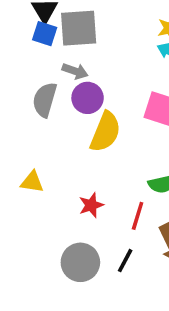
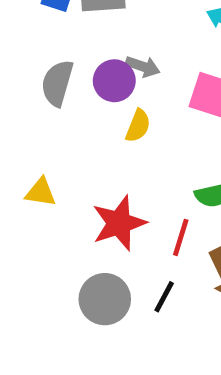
gray arrow: (75, 71) -> (143, 66), moved
yellow semicircle: (105, 132) -> (138, 126), size x0.6
red star: (91, 205) -> (119, 223), size x1.6

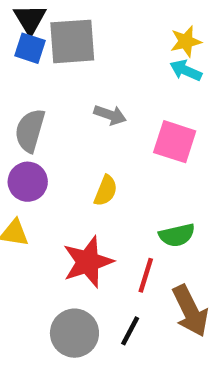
purple circle: (114, 81) -> (28, 182), moved
yellow semicircle: (138, 126) -> (106, 191), moved

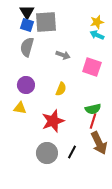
gray semicircle: (30, 131) -> (27, 47), moved
red line: (146, 275) -> (93, 121), moved

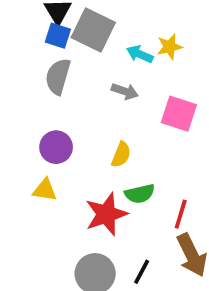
gray square: (46, 22) -> (93, 30), turned 30
yellow star: (97, 22) -> (169, 47), moved
cyan arrow: (97, 35) -> (140, 54), moved
green semicircle: (93, 109) -> (140, 194), moved

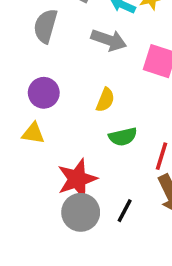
gray arrow: (125, 91) -> (109, 40), size x1.4
red star: (106, 214) -> (77, 179), moved

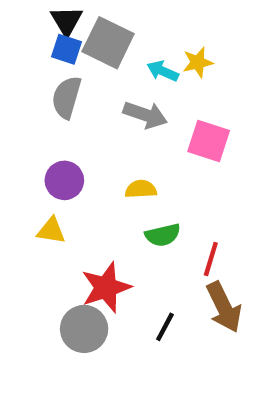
yellow semicircle: (105, 100) -> (141, 189), turned -115
gray circle: (81, 212) -> (84, 329), moved

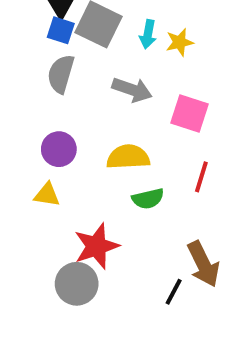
cyan arrow: (163, 71) -> (148, 34), moved, turned -104
yellow semicircle: (141, 189) -> (128, 157), size x1.5
red line: (211, 259) -> (201, 177), moved
black line: (165, 327) -> (174, 292), moved

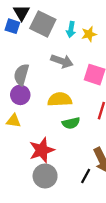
blue square: (61, 30) -> (12, 26), moved
gray semicircle: (61, 74) -> (21, 75), moved
gray circle: (77, 284) -> (45, 176), moved

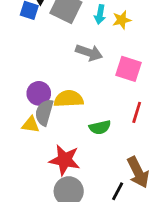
gray semicircle: (21, 75) -> (44, 112), moved
yellow semicircle: (60, 99) -> (69, 99), moved
red star: (42, 150) -> (65, 160), turned 30

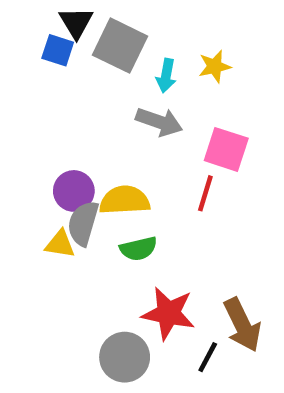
cyan arrow: (100, 14) -> (166, 76), moved
red line: (137, 112) -> (205, 193), moved
green semicircle: (100, 127) -> (138, 249), moved
red star: (65, 160) -> (168, 313), moved

